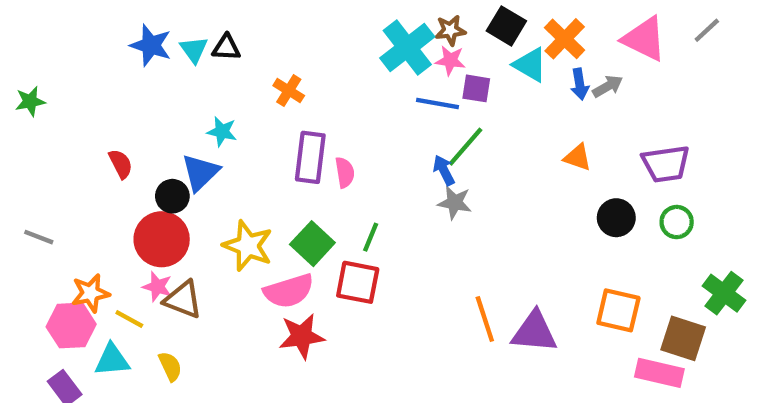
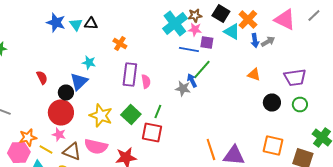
gray star: (455, 203) -> (183, 88), moved
pink semicircle: (289, 291) -> (96, 146), moved, turned 30
brown triangle: (183, 300) -> (72, 152), moved

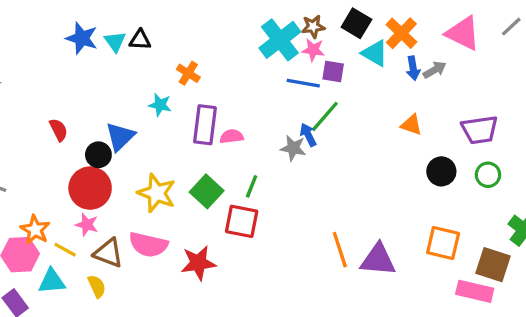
cyan star: (89, 62) -> (160, 105), moved
pink semicircle: (146, 82) -> (232, 136), turned -88
orange star: (28, 138) -> (35, 230), turned -30

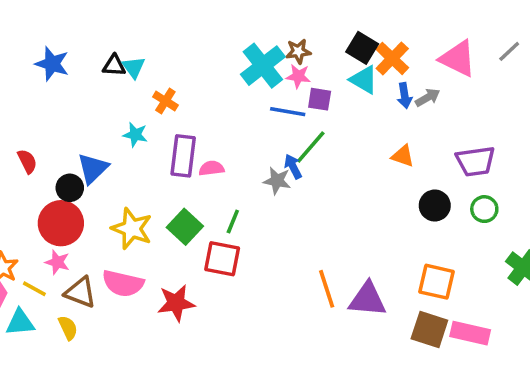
black square: (356, 23) -> (362, 48), moved
cyan triangle: (115, 42) -> (134, 67), moved
brown square: (493, 265) -> (429, 330), moved

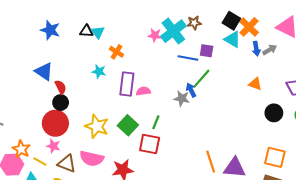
pink star: (298, 76) -> (155, 35), moved
red semicircle: (27, 161) -> (61, 87), moved
blue triangle: (93, 168) -> (44, 71), moved, turned -42

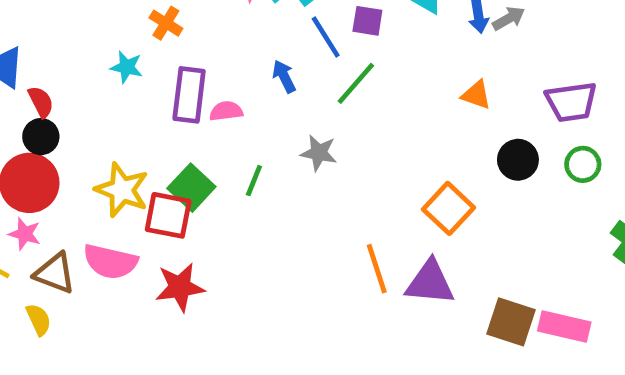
blue line: (188, 58) -> (326, 37), turned 48
blue arrow: (191, 90) -> (284, 76), moved
gray star: (182, 98) -> (319, 153), moved
red square: (150, 144) -> (168, 215), moved
orange square: (275, 157) -> (448, 208), moved, turned 30

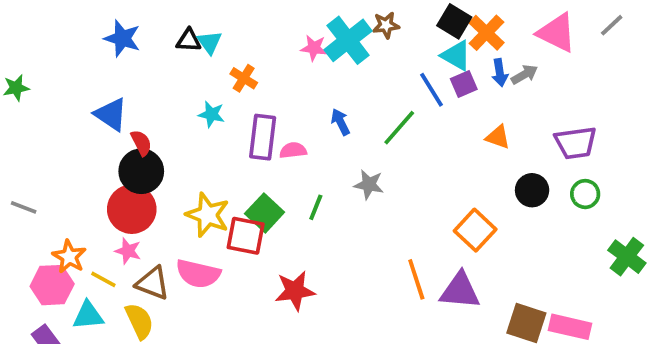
purple square: (367, 21) -> (464, 84), moved, turned -32
blue line: (326, 37) -> (431, 90), moved
black circle: (41, 137) -> (141, 171), size x1.5
red star: (180, 287) -> (295, 291), moved
yellow semicircle: (39, 320) -> (139, 321), size x1.4

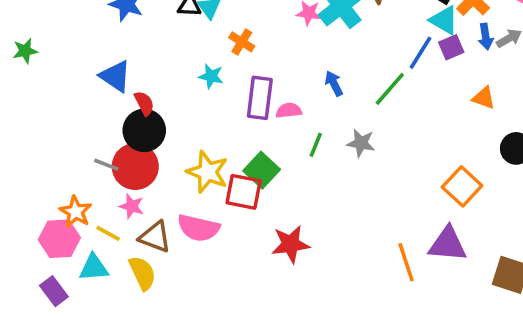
blue line: (431, 90) -> (421, 53), turned 64
gray line: (24, 207) -> (106, 165), moved
green line: (316, 207) -> (316, 145), moved
orange line: (416, 279) -> (406, 262), moved

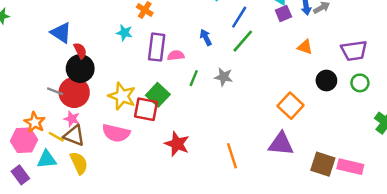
blue line: (421, 53) -> (239, 17), moved
brown triangle: (155, 237) -> (74, 135), moved
red star: (291, 244) -> (177, 144), turned 30
orange line: (406, 262) -> (232, 156), moved

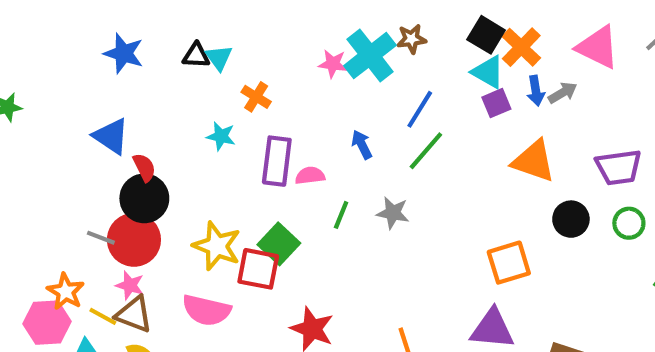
orange triangle: (305, 47) -> (534, 161), size x1.6
orange square: (291, 106) -> (509, 263), turned 30

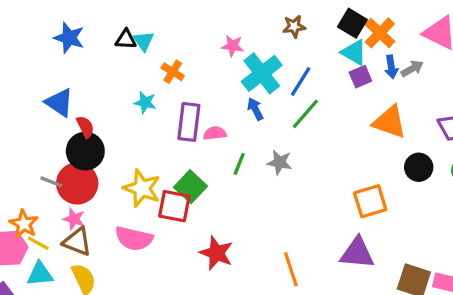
cyan cross: (370, 55) -> (262, 73), moved
yellow line: (103, 316) -> (38, 243), moved

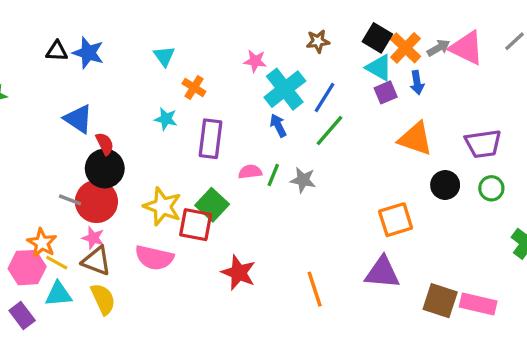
black triangle: (126, 39) -> (57, 51), moved
gray arrow: (412, 69) -> (439, 48), moved
pink semicircle: (215, 133) -> (250, 172), moved
green line: (239, 164) -> (273, 175), moved

